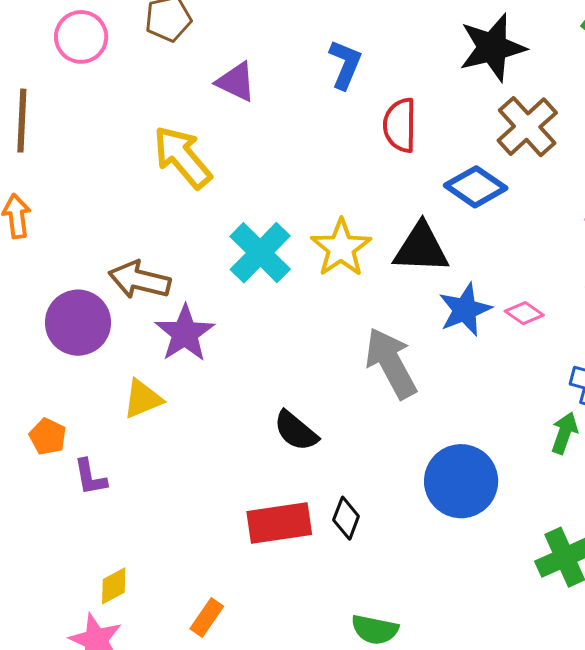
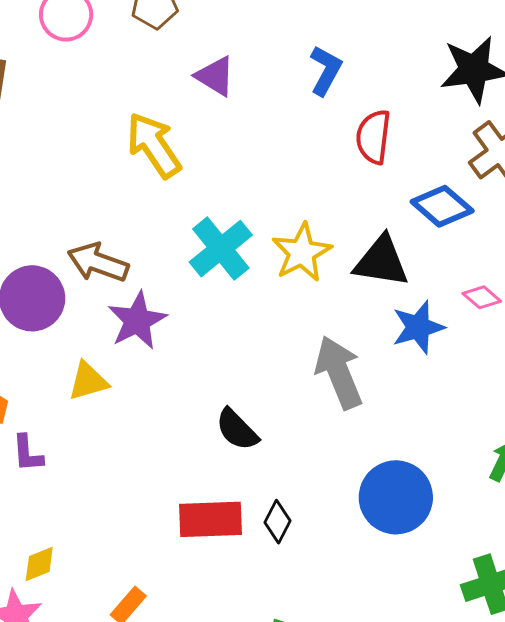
pink diamond: (524, 313) -> (482, 297), moved

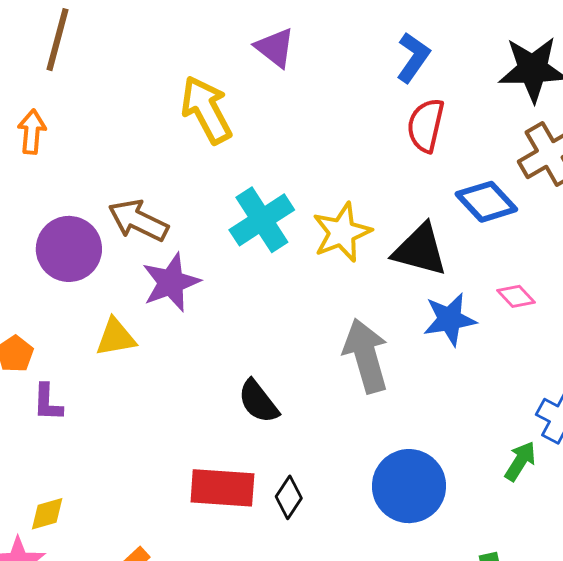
blue L-shape: (326, 70) -> (413, 57), moved

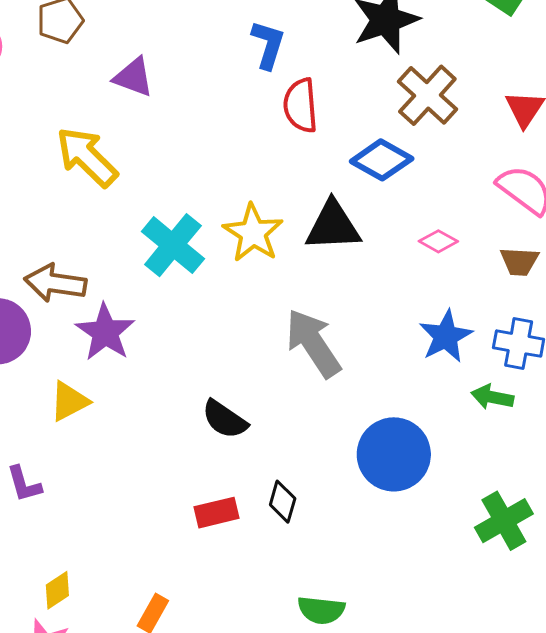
blue star: (450, 319) -> (446, 336), moved
green arrow: (520, 461) -> (492, 397), turned -93
red rectangle: (222, 488) -> (216, 513), size x0.7

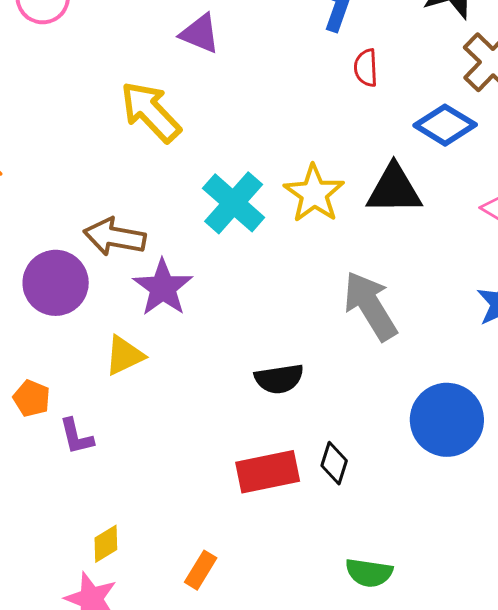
red semicircle: (301, 105) -> (366, 68), size x0.7
black semicircle: (225, 419) -> (279, 379), turned -45
red rectangle: (216, 513) -> (268, 472), size x1.4

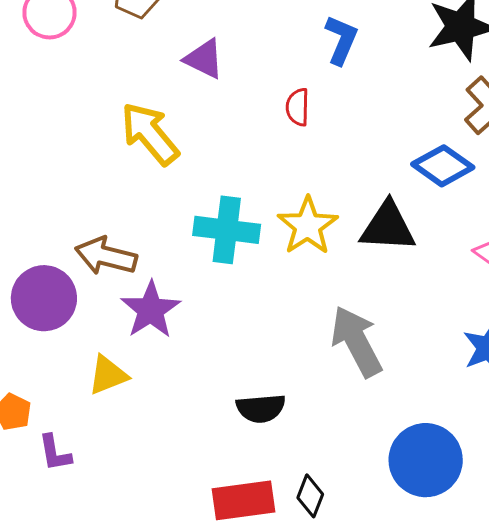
red semicircle: (366, 68) -> (298, 107), moved
cyan cross: (234, 203) -> (227, 230), turned -38

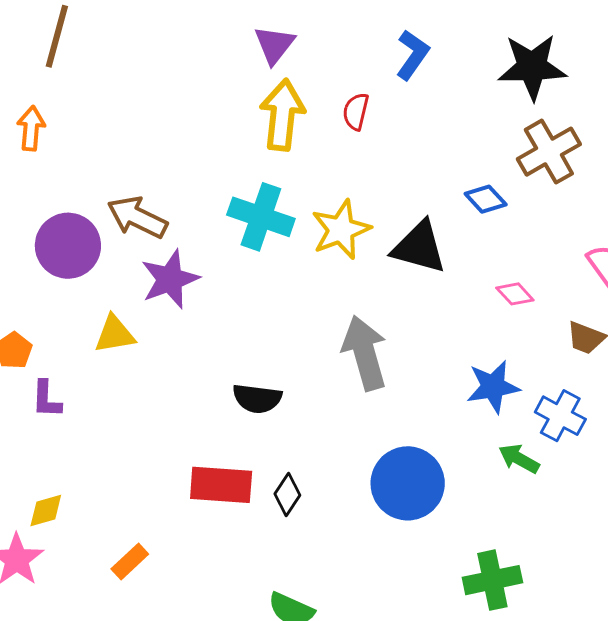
purple triangle: (204, 59) -> (274, 45), turned 30
yellow arrow: (150, 134) -> (282, 115), moved, turned 34
blue diamond: (443, 166) -> (486, 199), size x0.7

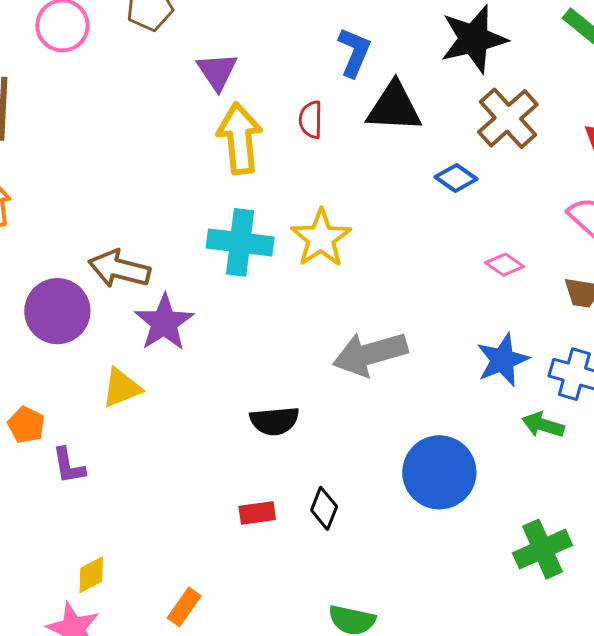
black triangle: (419, 247) -> (394, 107), moved
gray arrow: (365, 353) -> (370, 354), turned -78
red rectangle: (221, 485) -> (257, 513), size x0.6

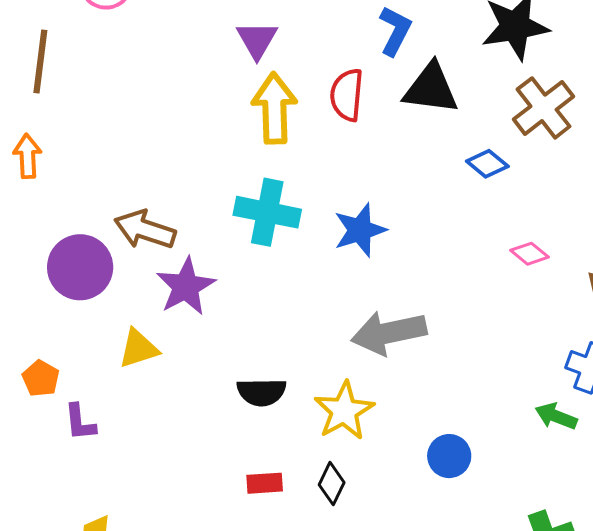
red semicircle: (311, 120) -> (347, 95), size x1.4
yellow star: (321, 238) -> (344, 411), moved
blue star: (503, 360) -> (360, 230), moved
black semicircle: (274, 421) -> (262, 392), moved
blue circle: (439, 472) -> (449, 456), size x0.6

